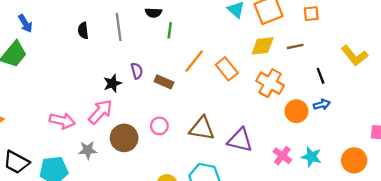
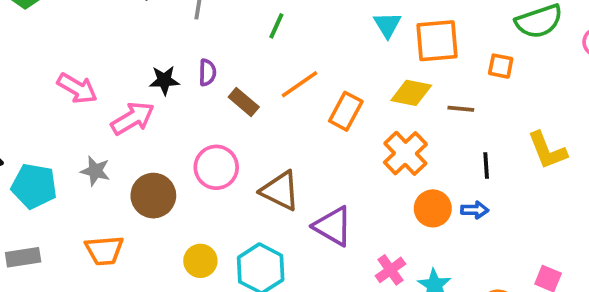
orange rectangle: (227, 69) -> (346, 111), turned 50
pink arrow: (62, 121) -> (77, 88), moved
pink circle: (159, 126) -> (216, 167), size x1.5
brown circle: (124, 138) -> (153, 196), moved

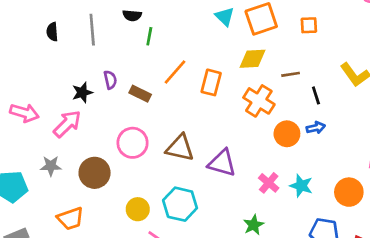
brown line: (461, 109) -> (291, 74), moved

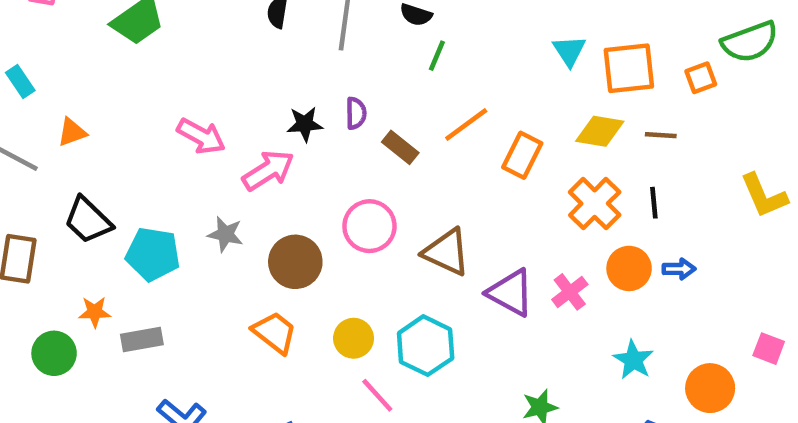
orange square: (309, 25) -> (701, 78), moved, turned -30
brown line: (291, 74) -> (661, 135), moved
black line: (316, 95) -> (654, 203), moved
pink cross: (269, 183) -> (570, 292), moved
orange trapezoid: (70, 219) -> (275, 332), moved, turned -136

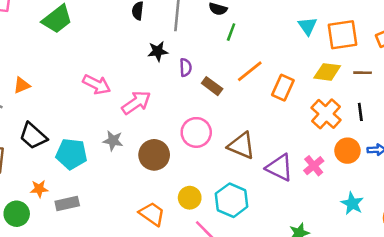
black star: (305, 124) -> (158, 51), moved
orange trapezoid: (275, 332) -> (152, 214), moved

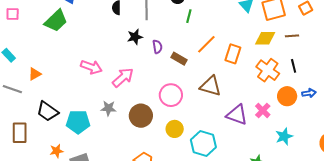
brown triangle: (241, 146) -> (210, 86), moved
yellow circle: (190, 198) -> (175, 129), moved
cyan star: (352, 203) -> (284, 136), moved, turned 30

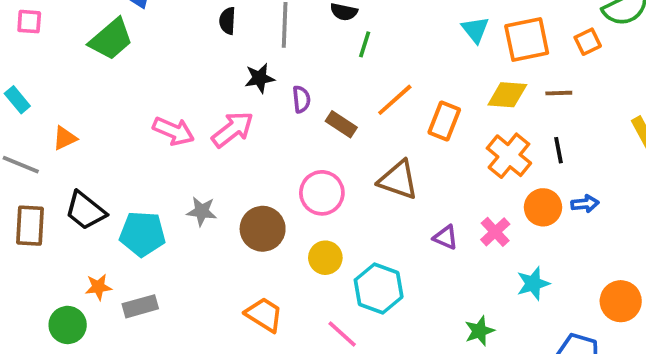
pink arrow: (123, 77) -> (233, 129), moved
purple triangle: (237, 115) -> (446, 237), size x0.6
brown rectangle: (20, 133) -> (30, 226), moved

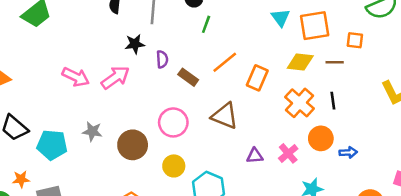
orange square: (588, 42) -> (355, 40), moved, turned 30
blue arrow: (585, 204) -> (348, 152), moved
purple triangle: (446, 237) -> (255, 156), turned -30

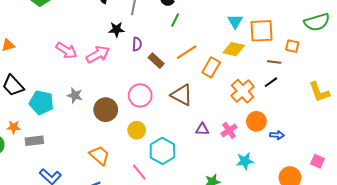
yellow diamond: (300, 62) -> (234, 49), moved
black line: (333, 101) -> (271, 82), moved, turned 56

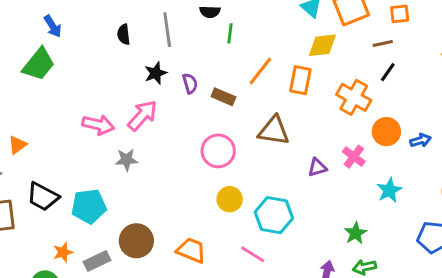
gray star: (75, 95) -> (127, 160), moved
brown circle: (106, 110) -> (136, 241), moved

